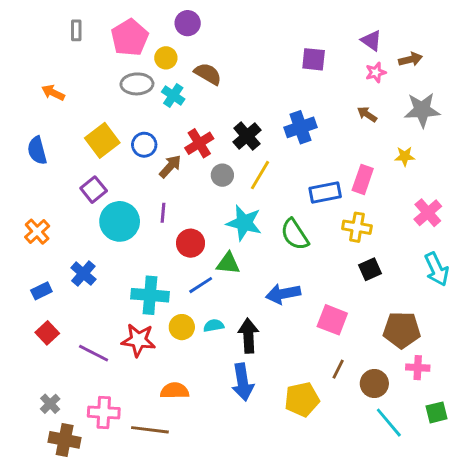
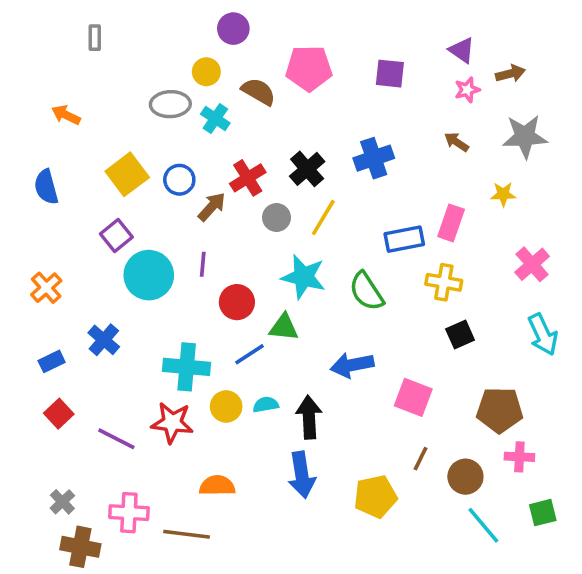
pink pentagon: (130, 38) -> (309, 68), moved, turned 30

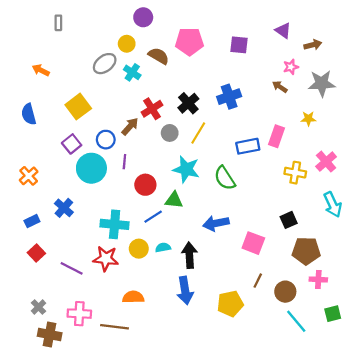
pink star: (467, 90) -> (291, 67), moved
gray ellipse: (170, 104) -> (105, 64), turned -35
blue circle: (179, 180) -> (106, 140), moved
yellow cross: (444, 282) -> (295, 173), moved
black square: (460, 334) -> (289, 220), moved

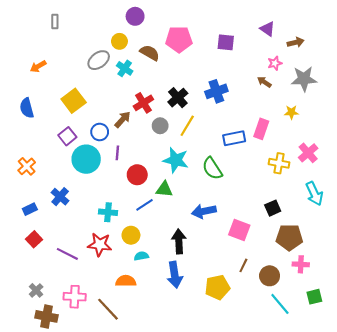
orange arrow: (41, 70) -> (38, 66), turned -56
cyan cross: (115, 224) -> (108, 212), size x0.7
cyan semicircle: (163, 248) -> (141, 256), moved
brown line: (115, 327) -> (108, 309), turned 40

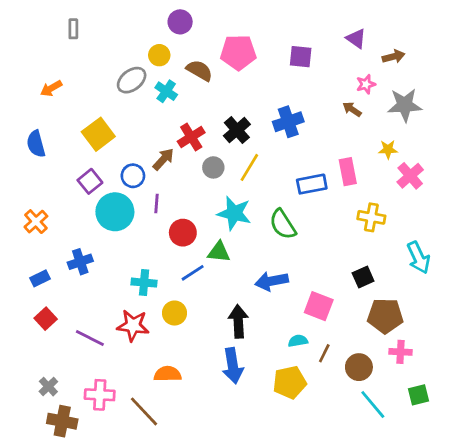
pink rectangle: (261, 129) -> (348, 172), turned -30
pink cross: (308, 153) -> (410, 176), moved
blue cross: (60, 197) -> (80, 262), turned 30
cyan semicircle: (141, 256) -> (298, 341), moved

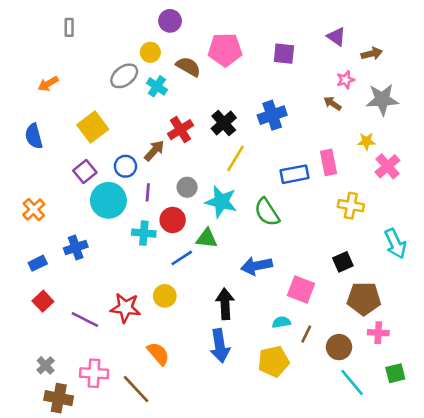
gray circle: (213, 167) -> (187, 187), moved
cyan cross: (144, 283) -> (144, 233), moved
orange semicircle: (168, 374) -> (158, 354), turned 50

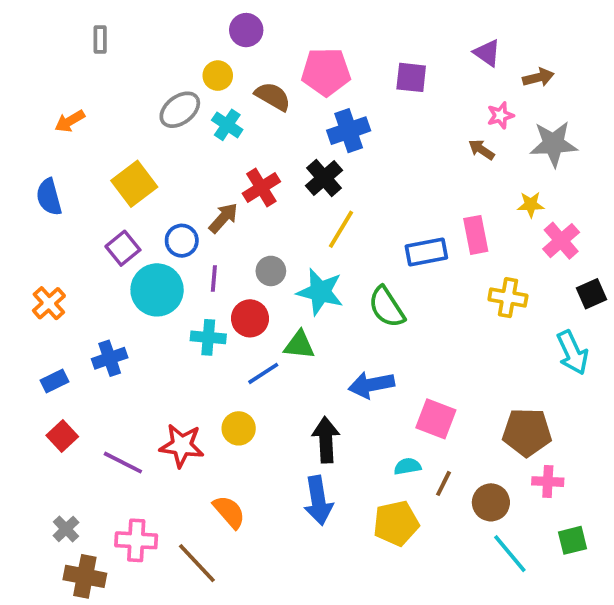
blue cross: (272, 115) -> (349, 131), moved
black square: (343, 262) -> (591, 294), moved

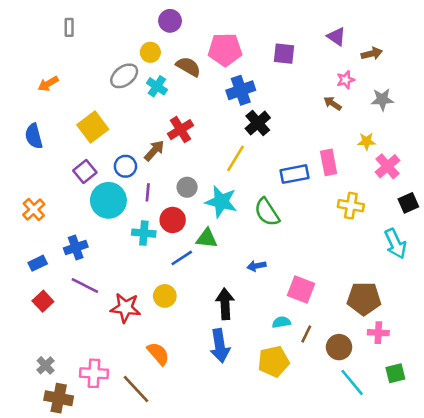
gray star: (554, 144) -> (382, 99), size x0.7
black cross: (324, 178) -> (258, 123), moved
blue arrow: (371, 385) -> (256, 266), size x0.6
purple line: (123, 463) -> (85, 285), moved

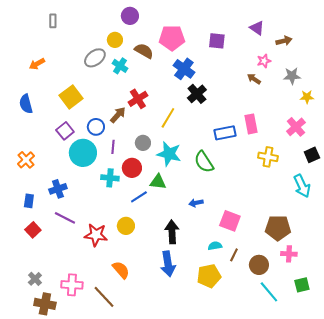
blue cross: (241, 90) -> (184, 69), turned -35
yellow star: (367, 141) -> (307, 97), moved
yellow line: (236, 158) -> (168, 118), moved
blue rectangle: (38, 263) -> (29, 201), turned -56

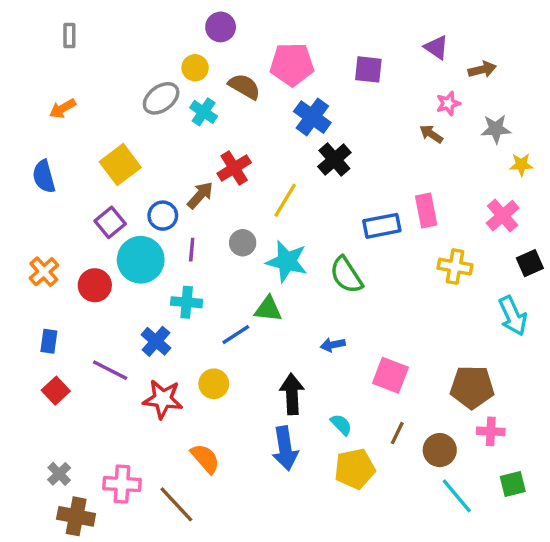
gray rectangle: (53, 21) -> (69, 35), moved
red circle: (132, 168) -> (95, 285), moved
blue cross: (58, 189) -> (156, 341), moved, turned -30
cyan semicircle: (215, 246) -> (341, 425), moved, turned 56

